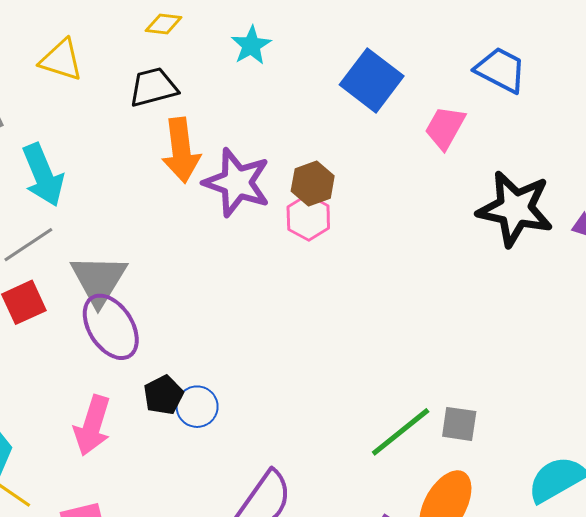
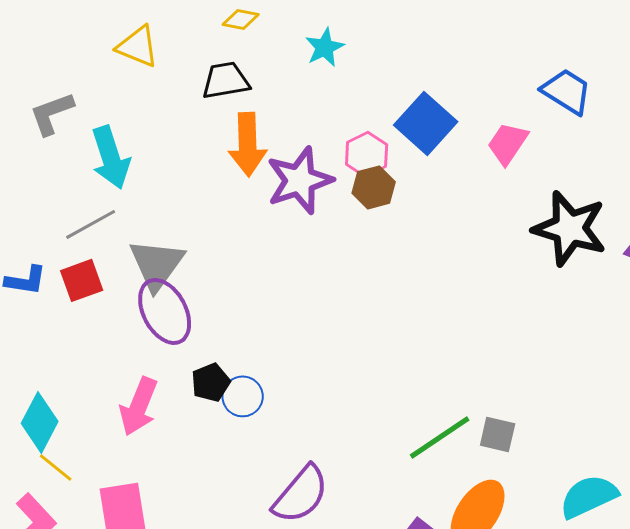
blue square: (372, 80) -> (426, 123), moved
purple star: (237, 183) -> (300, 180), turned 30
pink hexagon: (308, 218) -> (367, 154), moved

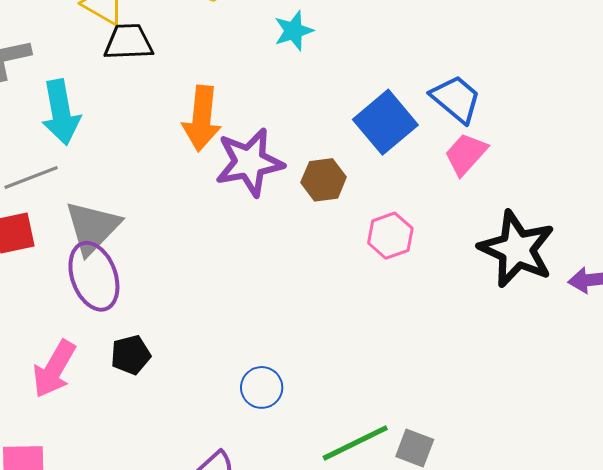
black trapezoid: (226, 80) -> (129, 42), moved
blue trapezoid: (567, 91) -> (456, 99), moved
pink hexagon: (367, 154) -> (390, 236), moved
blue circle: (243, 396) -> (262, 387), moved

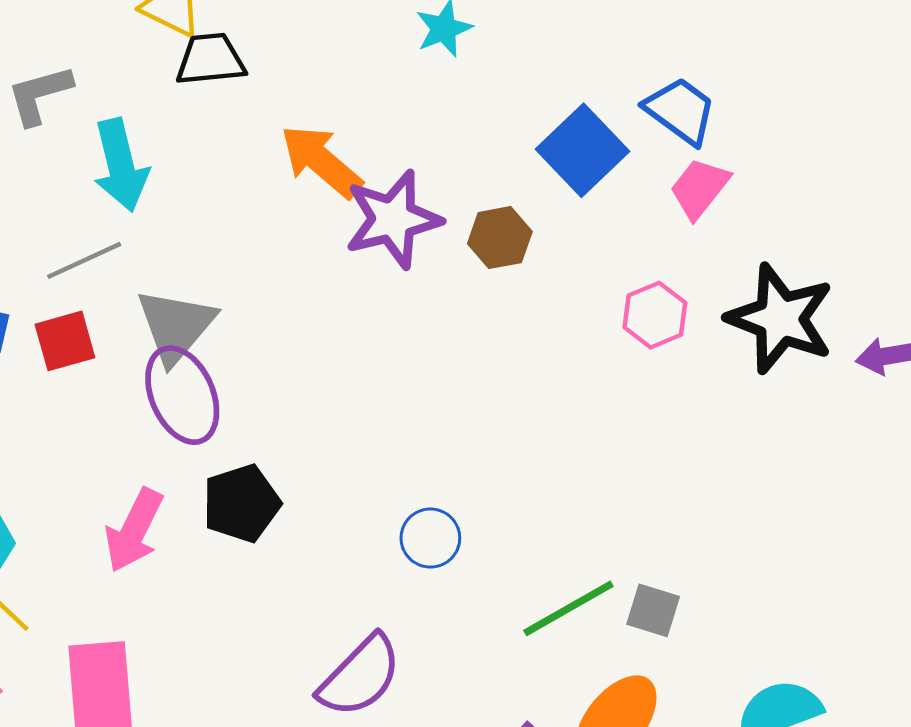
orange arrow: (202, 118) -> (321, 161), turned 128
pink hexagon: (390, 236) -> (655, 315), moved
black pentagon: (131, 355) -> (241, 503), size x1.4

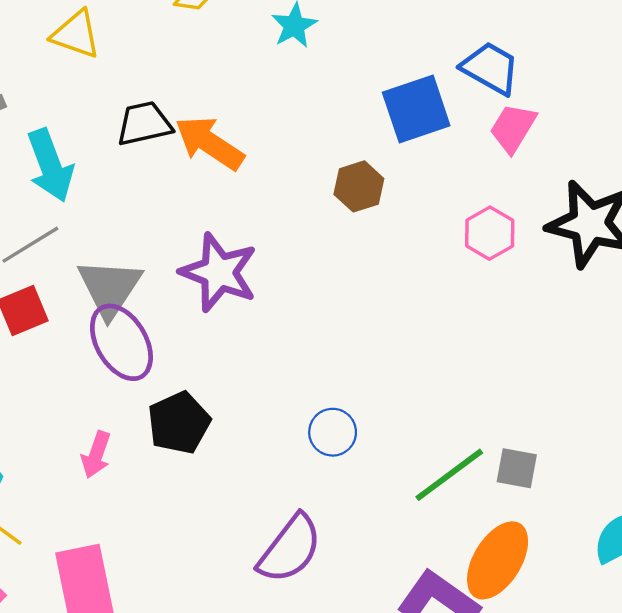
black trapezoid: (210, 59) -> (144, 124), moved
blue square: (582, 150) -> (416, 109), turned 32
purple star: (393, 219) -> (219, 272), moved, turned -30
pink arrow: (134, 530) -> (96, 455), size x0.7

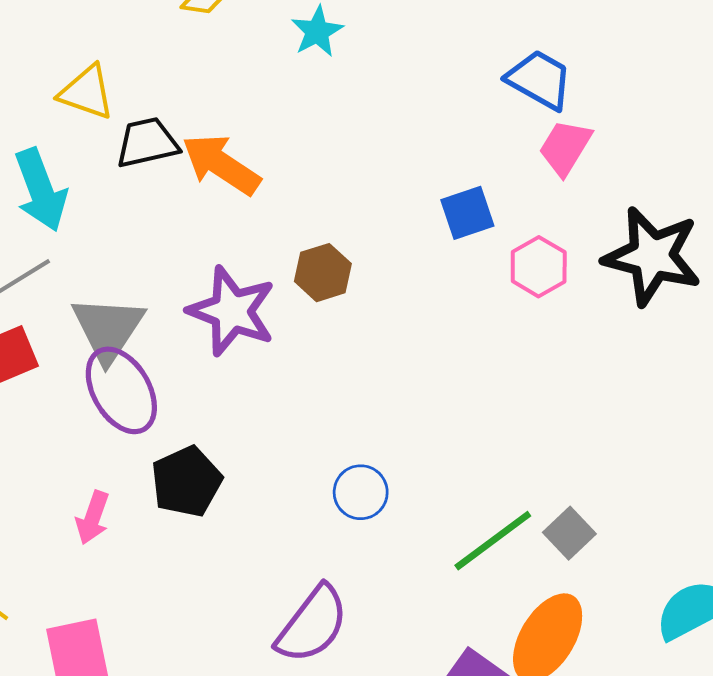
yellow triangle: (76, 34) -> (87, 92), moved
blue square: (416, 109) -> (467, 213), moved, size x0.7
brown hexagon: (359, 186) -> (323, 273), moved
gray square: (517, 468) -> (569, 533), turned 36

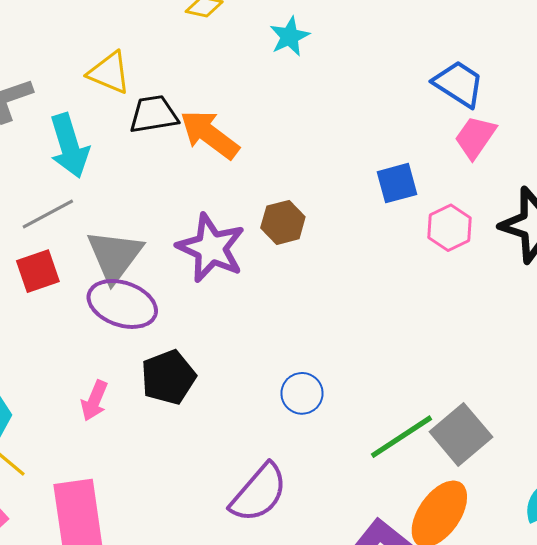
purple ellipse: (121, 390) -> (122, 304), turned -44
gray square: (569, 533) -> (461, 434), size x1.5

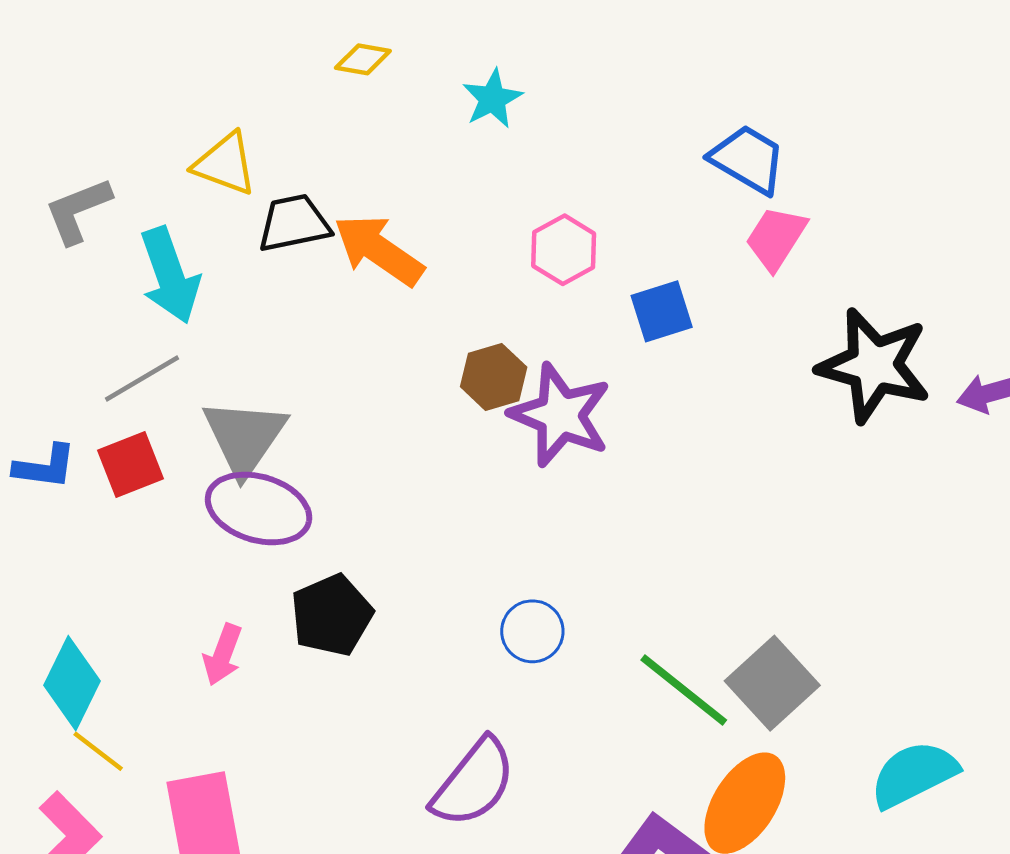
pink hexagon: (449, 228) -> (564, 250), moved
purple star: (211, 248) -> (560, 415), moved
green line: (402, 437) -> (684, 690), turned 74

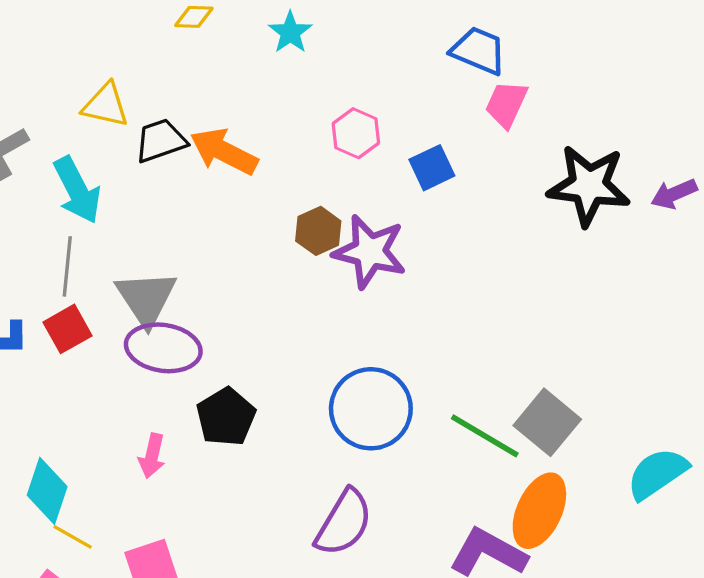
gray line: (142, 379) -> (67, 266), turned -46
blue circle: (532, 631) -> (371, 409), size x1.8

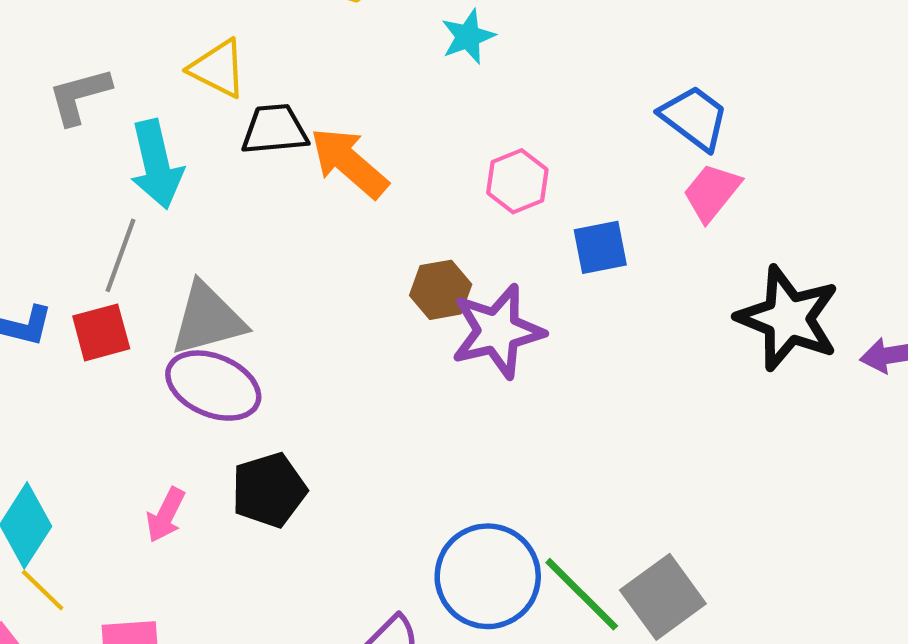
purple star: (370, 252) -> (498, 331), turned 30
gray triangle: (146, 298) -> (208, 319), turned 34
blue circle: (371, 409) -> (488, 576), moved

